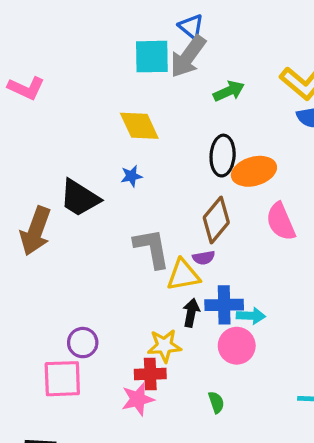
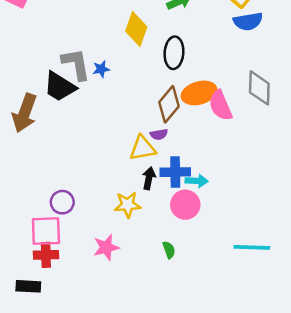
yellow diamond: (139, 126) -> (136, 29), moved, turned 44
orange ellipse: (254, 171) -> (199, 93), moved
gray L-shape: (152, 248) -> (76, 64), moved
red cross: (150, 374) -> (46, 255), moved

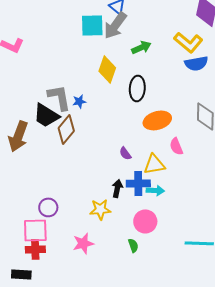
brown diamond: (169, 104) -> (66, 129), moved
pink semicircle: (220, 106) -> (176, 146), moved, size x0.7
purple semicircle: (159, 134) -> (125, 153), turned 64
yellow triangle: (143, 148) -> (154, 164), moved
pink circle: (185, 205) -> (145, 221), moved

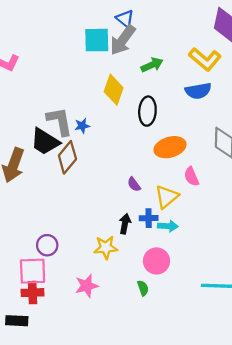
blue semicircle: (196, 63) -> (198, 91), moved
yellow triangle: (154, 164) -> (167, 197), turned -30
blue cross: (138, 183) -> (149, 218), size x0.7

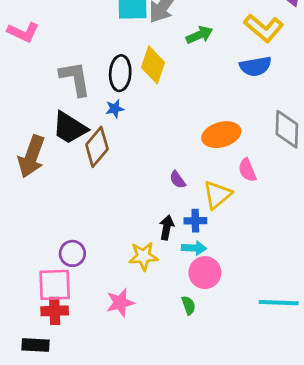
black ellipse: (147, 111) -> (120, 73), moved
gray L-shape: (60, 121) -> (75, 79), moved
cyan arrow: (168, 226) -> (194, 248), moved

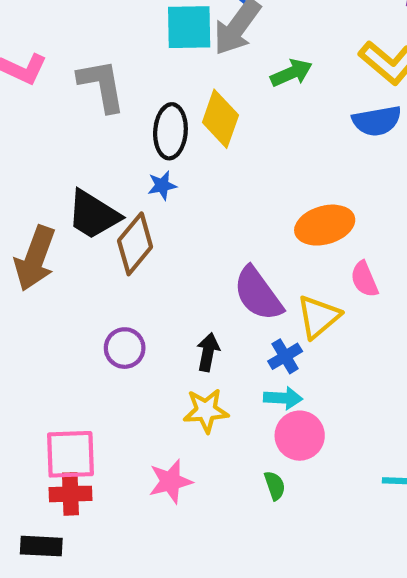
gray L-shape: (75, 79) -> (102, 85), moved
purple semicircle: (178, 180) -> (258, 294), size x2.0
blue cross: (195, 221) -> (285, 356), turned -30
black arrow: (167, 227) -> (208, 352), moved
purple circle: (72, 253) -> (125, 348), moved

